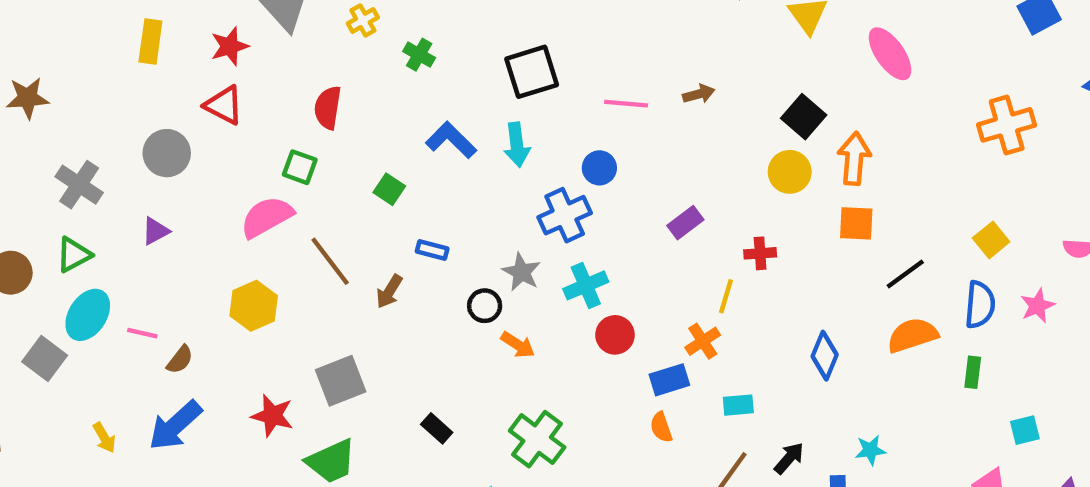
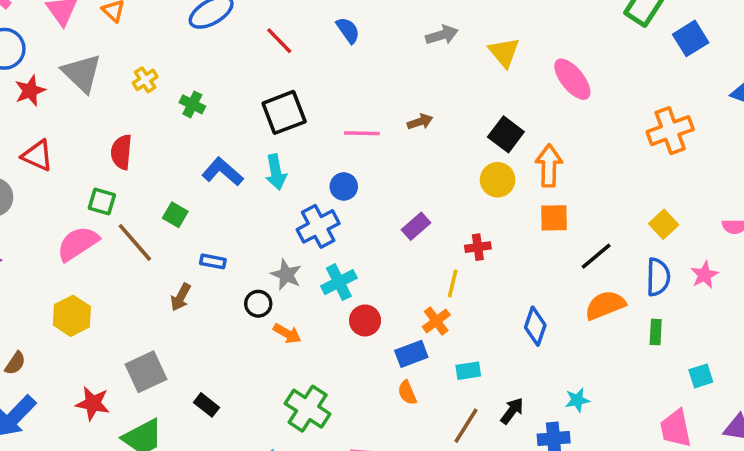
red star: (230, 46) -> (30, 91), moved
brown line: (330, 261) -> (135, 242), moved
black rectangle: (437, 428) -> (206, 405), moved

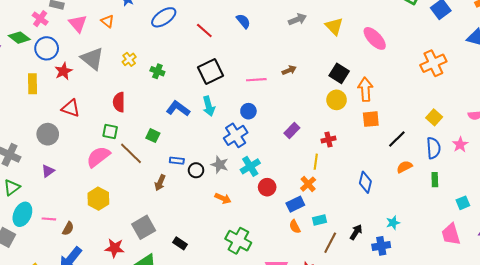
black circle: (258, 304) -> (196, 170), moved
orange semicircle: (605, 305) -> (404, 167), size x0.7
cyan rectangle: (468, 371) -> (319, 220), moved

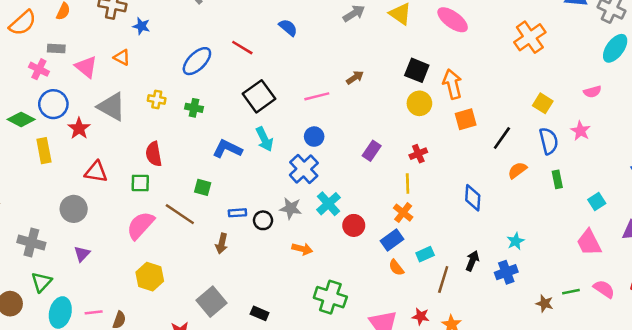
blue ellipse: (164, 17) -> (197, 61), moved
green diamond: (19, 38) -> (21, 119), moved
yellow cross: (129, 59) -> (157, 100), turned -32
green square: (110, 132) -> (140, 183), moved

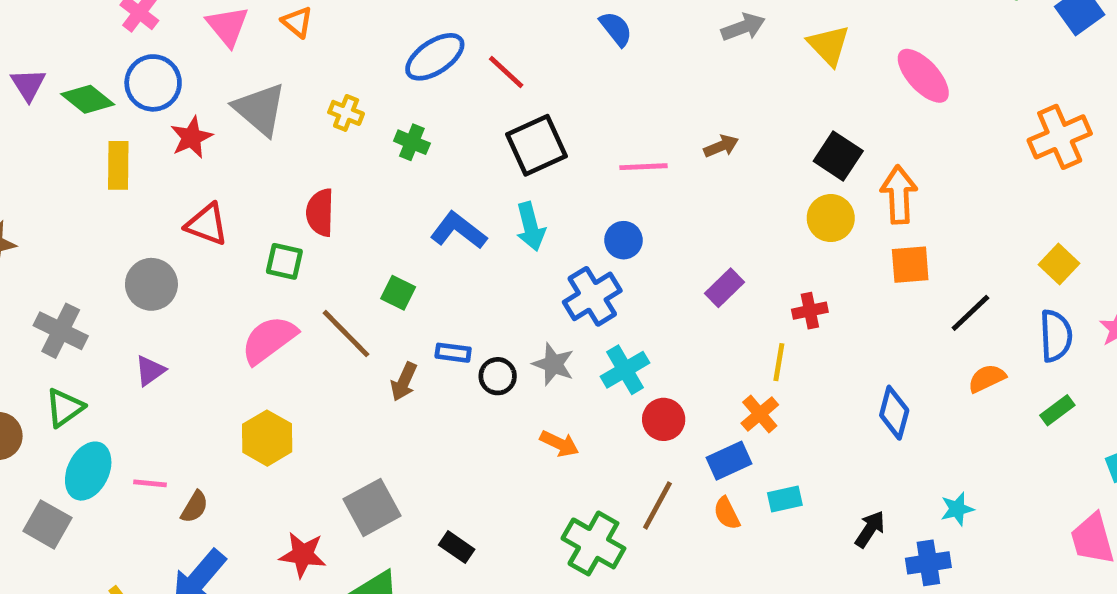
red line: (242, 48) -> (506, 72), moved
green rectangle: (557, 179) -> (1057, 410), turned 54
brown arrow: (222, 244) -> (404, 382), moved
brown line: (443, 280) -> (657, 505), moved

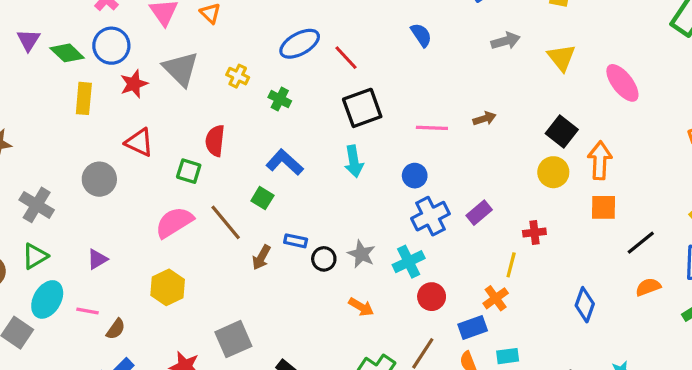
blue L-shape: (458, 231) -> (285, 162), moved
blue cross: (592, 296) -> (430, 216), moved
purple triangle: (150, 371) -> (97, 259), moved

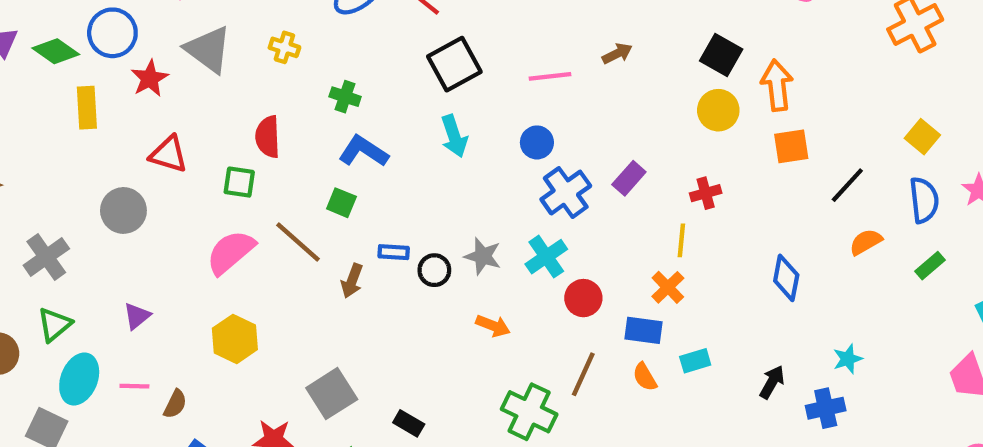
green cross: (280, 99) -> (345, 97), moved
gray cross: (37, 205) -> (46, 257), turned 32
blue rectangle: (473, 327) -> (644, 330), turned 36

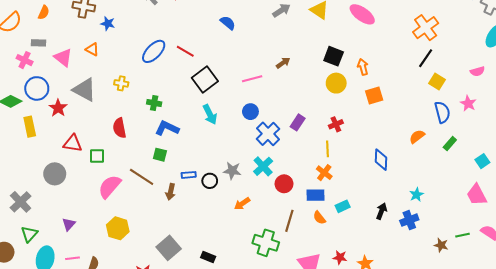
orange arrow: (777, 85) -> (363, 67), size x0.7
green square: (239, 182) -> (97, 156), moved
black line: (847, 185) -> (426, 58), moved
orange arrow: (493, 326) -> (242, 204), turned 133

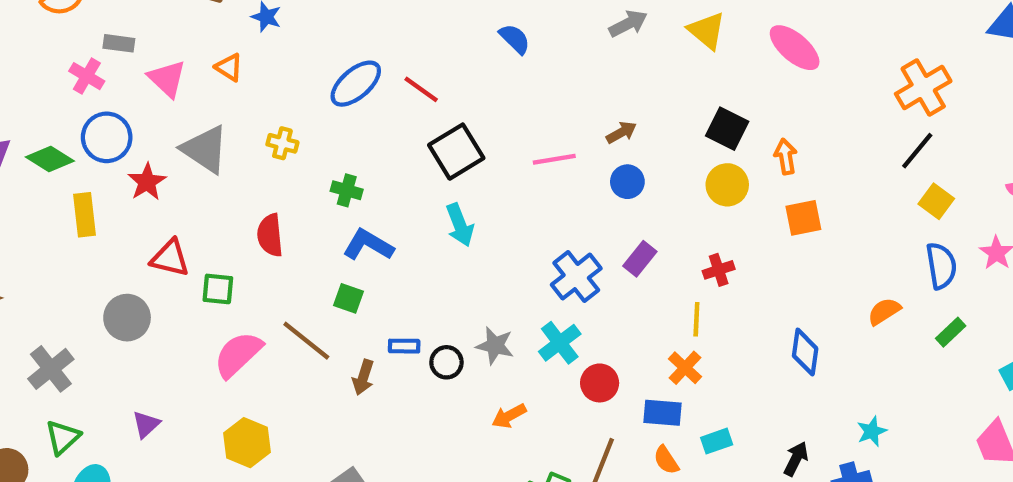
blue circle: (250, 112) -> (627, 182), moved

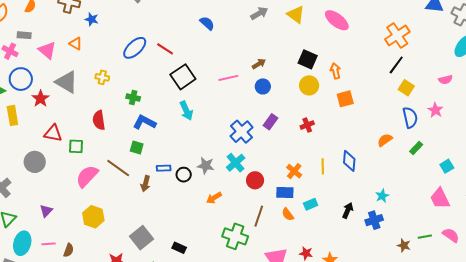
yellow line: (696, 319) -> (323, 166), moved

